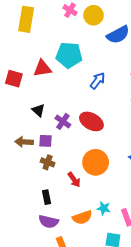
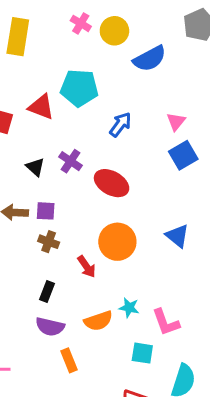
red triangle: (42, 68) -> (41, 107), turned 30
purple cross: (63, 121) -> (71, 161), moved
black rectangle: (47, 197) -> (47, 292), turned 32

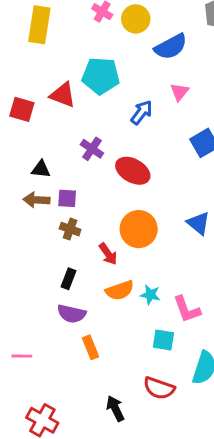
pink triangle: (176, 122) -> (180, 92), moved
black triangle: (35, 167) -> (41, 169), moved, turned -36
orange semicircle: (98, 321) -> (120, 290), moved

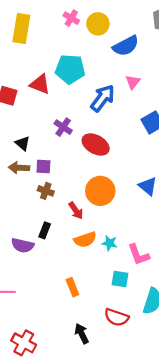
blue arrow: (142, 112) -> (103, 98), size x1.4
black triangle: (41, 169) -> (23, 143), turned 35
purple semicircle: (72, 314) -> (23, 245), moved
orange rectangle: (90, 347) -> (72, 287), moved

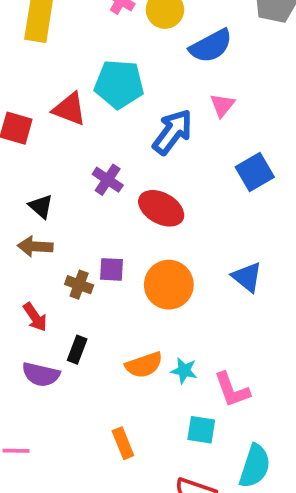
purple square: (43, 167) -> (112, 269), moved
red arrow: (76, 211) -> (35, 317), moved

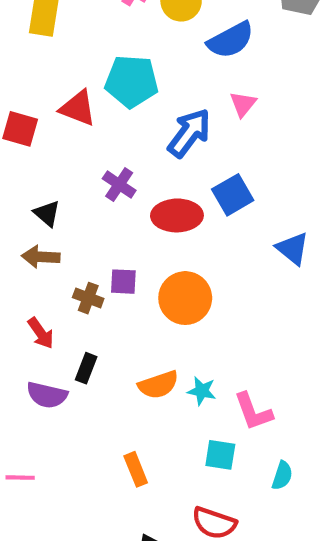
blue square: (255, 172) -> (233, 195), moved
red ellipse: (161, 208) -> (177, 215), turned -30
blue triangle: (247, 277) -> (293, 249), moved
cyan semicircle: (255, 466) -> (282, 475), moved, size x0.6

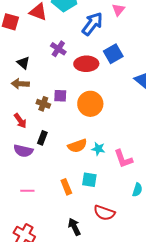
cyan square: (220, 455) -> (89, 180), moved
pink line: (20, 478) -> (27, 191), moved

